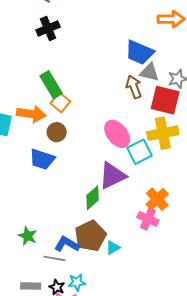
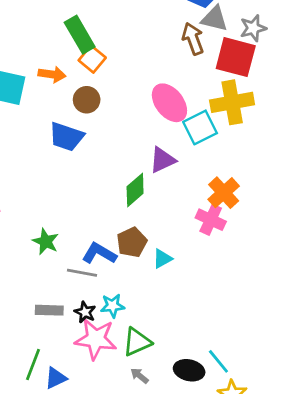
orange arrow: (31, 114) -> (52, 74), size x0.7
purple triangle: (112, 176) -> (162, 160), size x0.7
brown pentagon: (90, 236) -> (132, 242), size x0.7

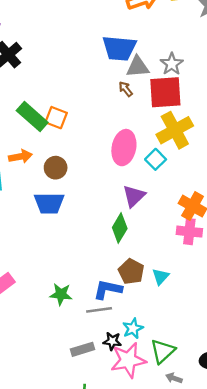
brown arrow: (193, 39) -> (126, 89), size x0.6
orange square: (92, 59) -> (56, 118), moved
pink ellipse: (169, 103) -> (124, 148), turned 68
cyan square: (200, 127) -> (156, 159), size x0.7

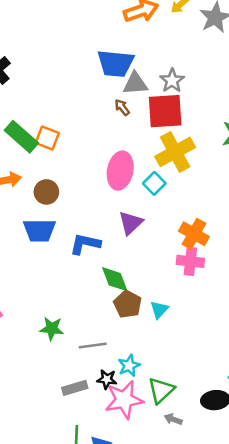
green diamond: (120, 228) -> (115, 279), moved, turned -52
blue L-shape: (108, 289) -> (85, 244), moved

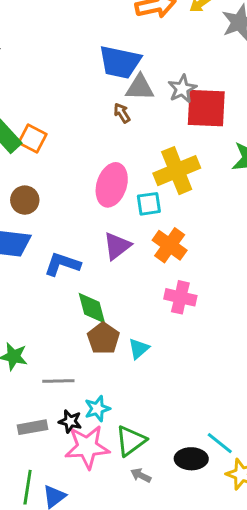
red square: (165, 111) -> (206, 108), moved
cyan square: (154, 183) -> (149, 204), turned 30
orange cross: (194, 234) -> (170, 245), moved

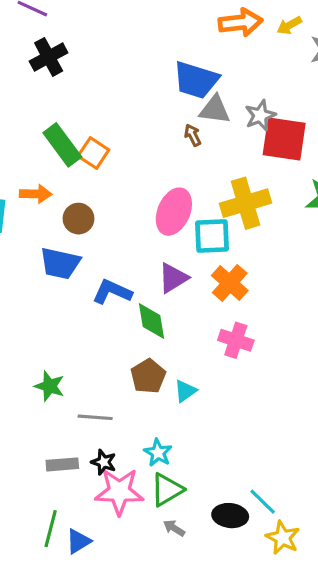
cyan square: (149, 204) -> (212, 236), size x1.4
green diamond: (92, 308) -> (152, 321), moved
cyan star: (97, 409) -> (158, 453), moved, turned -30

